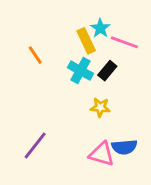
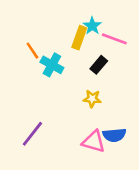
yellow rectangle: (86, 41) -> (79, 38), turned 45
cyan cross: (80, 71) -> (52, 65), moved

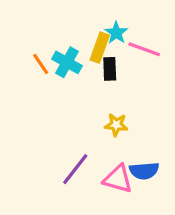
cyan cross: (52, 65) -> (67, 62), moved
black rectangle: (99, 65) -> (110, 69), moved, turned -42
purple line: (32, 134) -> (75, 169), moved

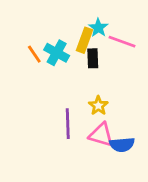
yellow star: (116, 125) -> (98, 106), turned 30
purple line: (75, 169) -> (68, 124), moved, turned -40
pink triangle: (118, 179) -> (101, 135), moved

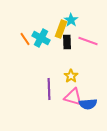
pink line: (122, 42) -> (88, 41), moved

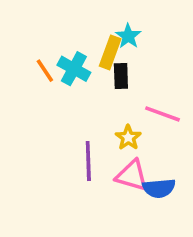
pink line: (88, 41) -> (163, 114), moved

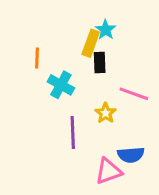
cyan cross: (74, 69) -> (61, 85), moved
orange line: (45, 71) -> (37, 58), turned 36
pink triangle: (132, 176) -> (109, 171), moved, turned -36

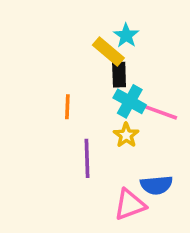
yellow rectangle: (91, 43) -> (108, 52), turned -70
orange line: (37, 58) -> (67, 107), moved
cyan cross: (61, 85) -> (130, 101), moved

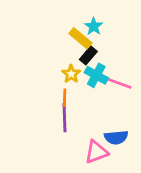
black rectangle: (119, 75) -> (88, 55), turned 42
orange line: (67, 107) -> (65, 98), moved
yellow star: (126, 135) -> (71, 74), moved

